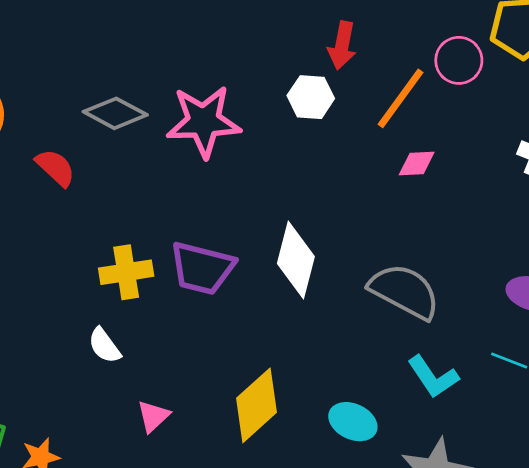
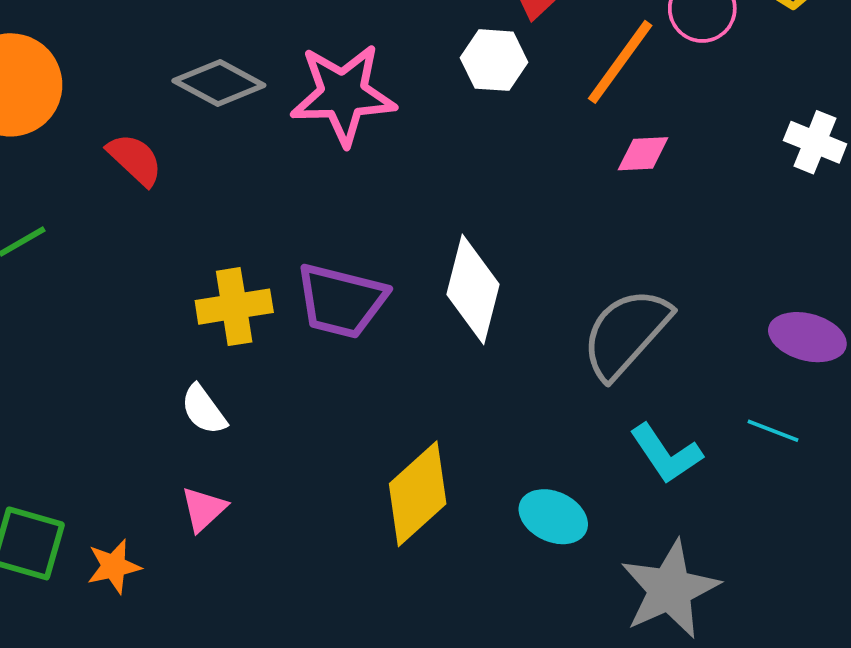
gray semicircle: (404, 291) -> (626, 333), turned -76
pink triangle: (153, 416) -> (204, 509), moved

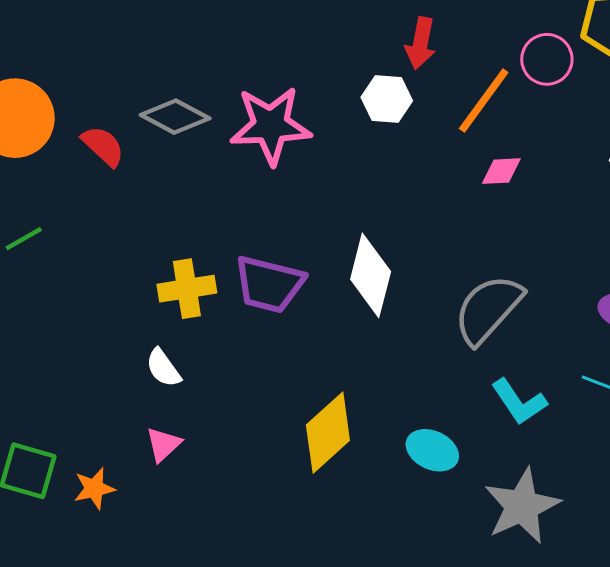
red semicircle: (135, 159) -> (103, 146), moved

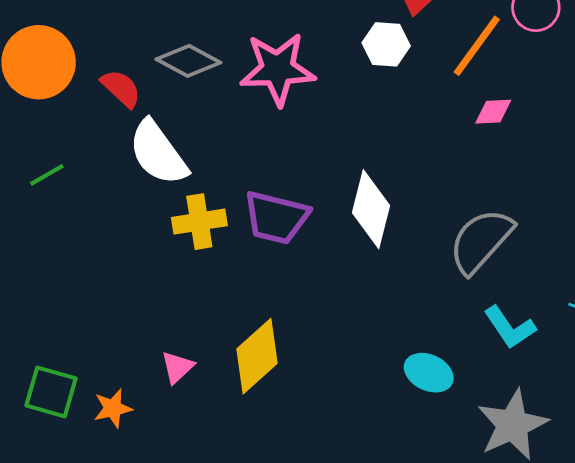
white semicircle: (163, 368) -> (158, 153), moved, size x1.8
yellow diamond: (328, 433) -> (257, 356), moved

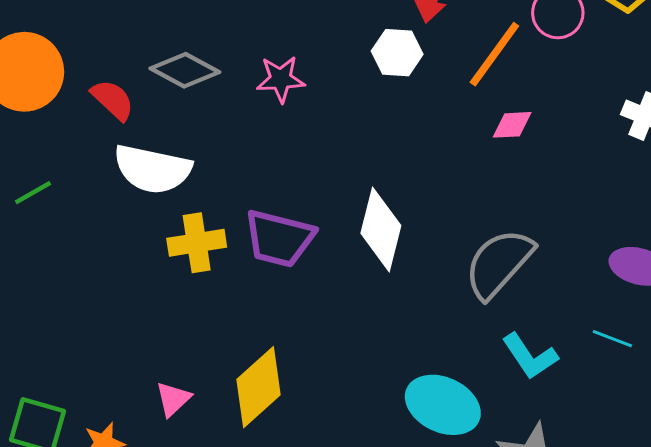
pink star: (278, 69) -> (281, 79), size x0.6
white semicircle: (158, 153) -> (152, 169), turned -42
cyan ellipse: (429, 373) -> (443, 405), size x1.4

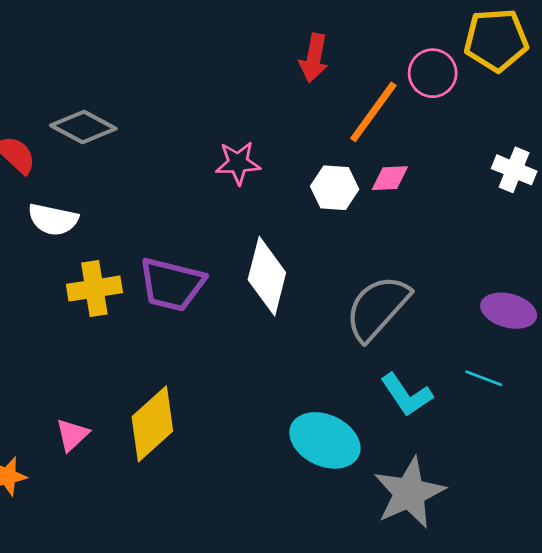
white hexagon: (397, 53) -> (335, 188), moved
pink star: (281, 79) -> (238, 163), moved
white semicircle: (152, 169) -> (53, 220), size x0.7

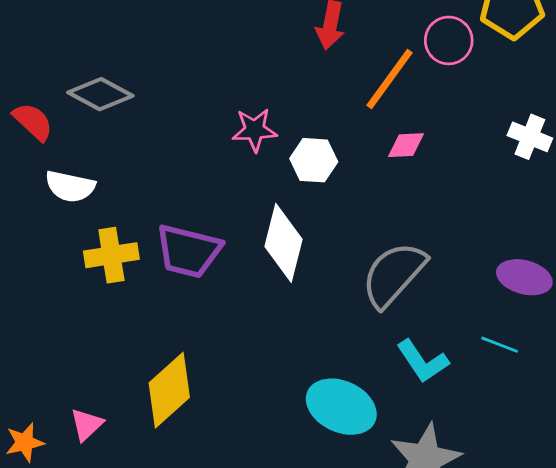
white hexagon: (335, 188) -> (314, 160), moved
pink triangle: (72, 435) -> (87, 425), moved

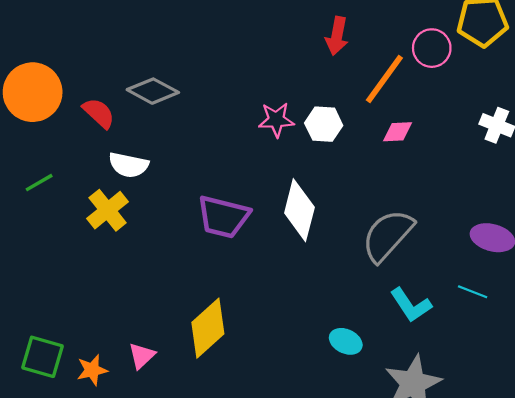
white hexagon: (314, 160) -> (324, 124), moved
yellow cross: (111, 255) -> (108, 210), moved, turned -30
cyan ellipse: (341, 407) -> (346, 341), size x0.6

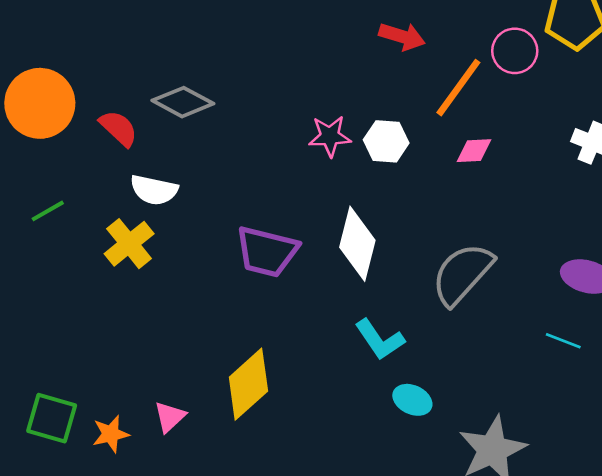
red arrow: (337, 36) -> (402, 36), turned -84
cyan L-shape: (411, 305) -> (380, 339), moved

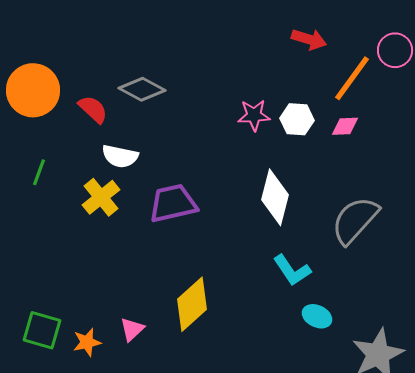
pink diamond: (474, 151) -> (345, 126), moved
green line: (48, 211) -> (39, 172), turned -40
purple trapezoid: (267, 252) -> (173, 203), moved, turned 153

